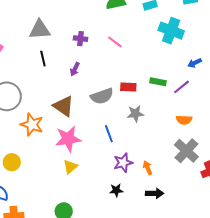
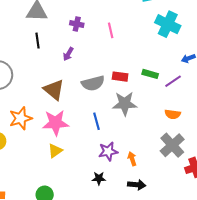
pink line: (115, 42) -> (111, 30), turned 35
gray star: (135, 114) -> (125, 104), size x1.4
orange star: (32, 125) -> (21, 118), moved, turned 30

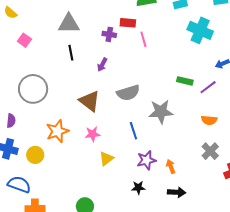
red rectangle: (120, 77) -> (128, 23), moved
pink star: (55, 123) -> (93, 134), size x0.6
gray cross: (172, 145) -> (210, 151), size x0.7
yellow triangle: (55, 151) -> (106, 159), moved

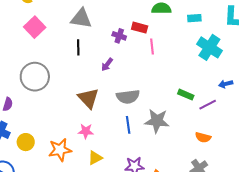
pink square: (24, 40) -> (35, 27), size x1.5
orange star: (57, 131) -> (60, 150), moved
blue line: (133, 131) -> (128, 125), moved

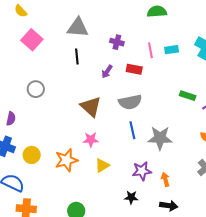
cyan rectangle: (194, 18) -> (172, 50), moved
red rectangle: (140, 28) -> (134, 69), moved
gray circle: (35, 77) -> (36, 89), size x0.6
gray star: (157, 121) -> (160, 138), moved

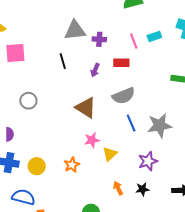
gray triangle: (78, 28) -> (75, 30), moved
pink square: (32, 40) -> (15, 53), turned -35
orange star: (66, 160) -> (72, 165), size x0.7
yellow triangle: (102, 165) -> (110, 154), moved
orange arrow: (165, 179) -> (118, 188), moved

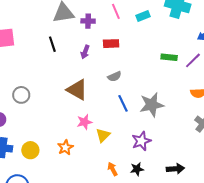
pink line: (134, 41) -> (116, 11), moved
gray semicircle: (124, 96) -> (114, 76), size x0.6
gray circle: (28, 101) -> (21, 95), moved

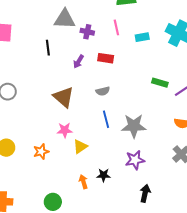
purple star: (141, 141) -> (135, 160), moved
black star: (137, 169) -> (104, 175), moved
black arrow: (175, 169) -> (145, 193), turned -84

